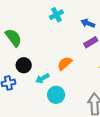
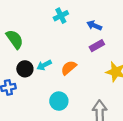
cyan arrow: (42, 78) -> (44, 65), moved

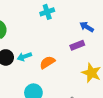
blue arrow: (94, 25) -> (87, 27), moved

